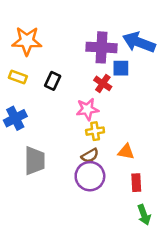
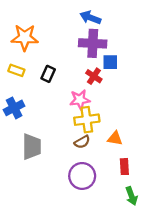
blue arrow: (139, 42) -> (90, 18), moved, size x0.7
yellow cross: (95, 131) -> (87, 120), size x1.5
purple circle: (90, 176) -> (82, 176), moved

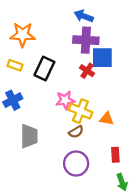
blue square: (110, 62) -> (102, 58), size x1.5
black rectangle: (48, 74) -> (44, 68), size x1.5
pink star: (80, 100) -> (65, 100), moved
yellow cross: (87, 120) -> (80, 111), turned 30
orange triangle: (115, 138) -> (107, 119), moved

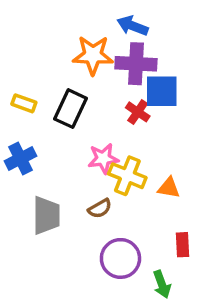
orange star: (23, 35) -> (93, 55), moved
brown semicircle: (76, 132) -> (100, 208), moved
green arrow: (122, 182) -> (162, 284), moved

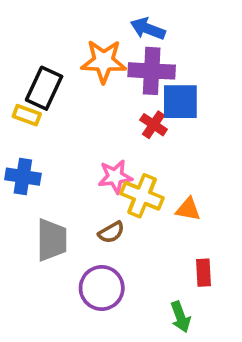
black rectangle: (70, 109) -> (44, 88), moved
blue cross: (20, 158) -> (23, 177), turned 36
purple circle: (120, 258) -> (102, 288), moved

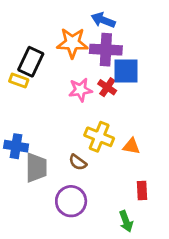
blue cross: (23, 177) -> (16, 146), moved
pink star: (115, 177) -> (80, 90), moved
brown semicircle: (111, 232) -> (78, 162), turned 66

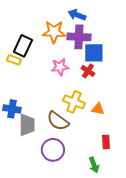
red cross: (107, 87) -> (88, 71), moved
brown semicircle: (78, 162) -> (58, 121), size x1.6

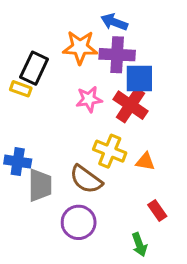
red cross: (88, 71) -> (131, 105), size x1.6
red rectangle: (106, 142) -> (157, 210), turned -32

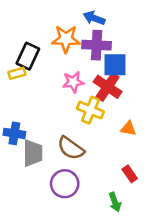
yellow rectangle: (21, 89) -> (17, 73), turned -35
yellow cross: (110, 151) -> (90, 110), moved
orange triangle: (145, 162) -> (128, 129), moved

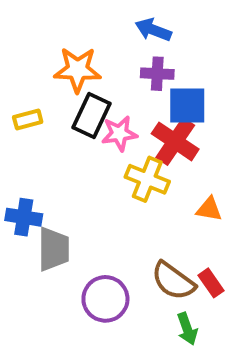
orange star: (66, 39) -> (78, 70), moved
purple cross: (97, 45) -> (157, 74), size x0.7
black rectangle: (28, 56) -> (91, 116), moved
brown semicircle: (71, 148) -> (173, 281), moved

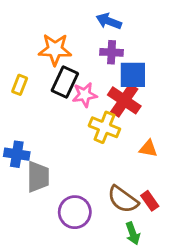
yellow rectangle: (28, 119) -> (20, 85), turned -54

